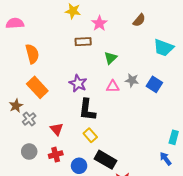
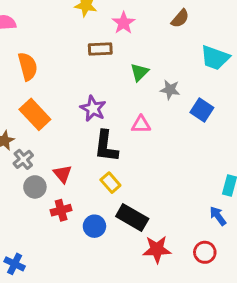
gray star: (132, 80) -> (170, 90), moved
pink triangle: (113, 86) -> (141, 125), moved
gray circle: (29, 152) -> (35, 187), moved

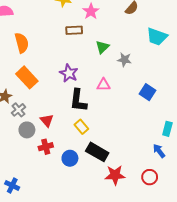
blue square: (202, 110) -> (148, 92), moved

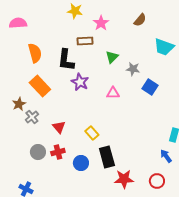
blue square: (148, 92) -> (150, 87), moved
black L-shape: (78, 101) -> (66, 60), moved
gray circle: (27, 130) -> (38, 152), moved
black rectangle: (97, 152) -> (107, 157), turned 45

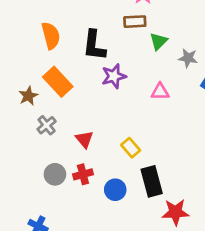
brown rectangle: (85, 41) -> (135, 22), moved
purple star: (80, 82) -> (114, 76), turned 30
brown star: (19, 104) -> (28, 96), moved

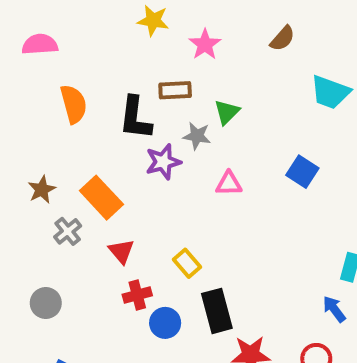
brown rectangle: (135, 22) -> (175, 90), moved
gray star: (188, 58) -> (197, 136), moved
orange rectangle: (58, 82) -> (101, 198), moved
gray circle: (55, 174) -> (46, 303), moved
red cross: (83, 174) -> (137, 295), moved

